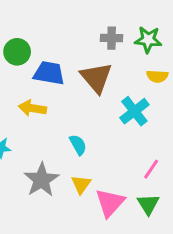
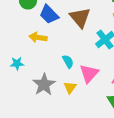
blue trapezoid: (49, 73) -> (49, 14), turned -145
pink triangle: (110, 203) -> (89, 73), moved

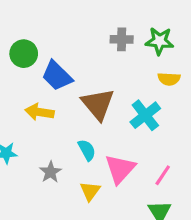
brown triangle: (80, 17) -> (98, 104), moved
gray star: (44, 84) -> (51, 172), moved, size x0.6

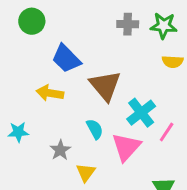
green circle: (24, 54) -> (32, 21), moved
cyan cross: (145, 115) -> (141, 113), moved
pink line: (163, 175) -> (167, 132), moved
yellow triangle: (90, 191) -> (86, 172), moved

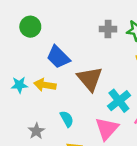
cyan semicircle: (95, 129) -> (67, 119), moved
cyan star: (18, 132) -> (19, 85), moved
gray star: (60, 150) -> (36, 131), moved

